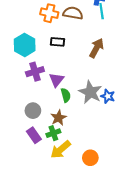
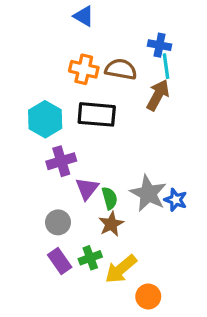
black rectangle: (58, 42) -> (97, 114), size x1.6
brown arrow: (96, 48) -> (158, 95), moved
purple triangle: (56, 80) -> (87, 189), moved
brown star: (59, 118) -> (111, 224), moved
yellow arrow: (61, 150) -> (121, 269), moved

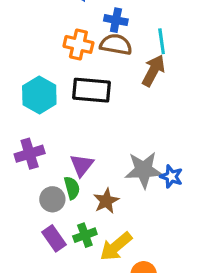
blue cross: (160, 45) -> (116, 20), moved
purple cross: (61, 161) -> (30, 154), moved
gray star: (148, 193) -> (144, 170), turned -30
green semicircle: (110, 198) -> (72, 188), moved

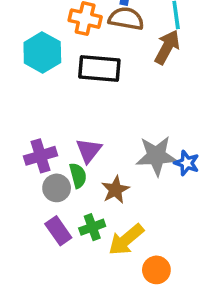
cyan hexagon: (39, 95) -> (42, 52), moved
purple cross: (30, 154) -> (41, 156), moved

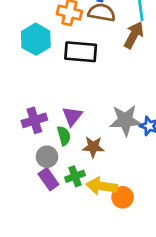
gray circle: (57, 188) -> (47, 157), moved
brown star: (115, 190) -> (93, 147), turned 30
yellow arrow: (126, 240) -> (102, 186), turned 48
orange circle: (156, 270) -> (123, 197), moved

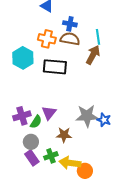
green semicircle: (64, 136) -> (36, 122), moved, turned 48

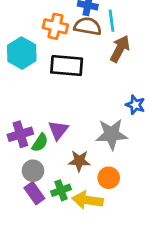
cyan line: (98, 37) -> (111, 21), moved
blue star: (104, 120) -> (135, 105), moved
orange circle: (85, 171) -> (109, 178), moved

